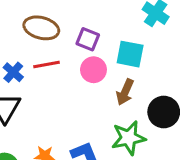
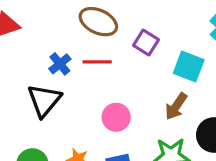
pink circle: (93, 70) -> (116, 117), moved

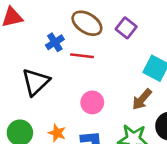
purple square: (146, 43) -> (126, 28), moved
blue cross: (60, 64) -> (55, 42), moved

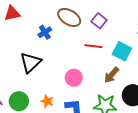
red line: (82, 56) -> (93, 46), moved

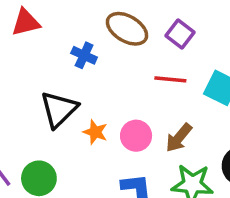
blue cross: (45, 32) -> (84, 55), turned -32
brown arrow: (111, 75) -> (179, 138), moved
orange star: (47, 101) -> (95, 132), moved

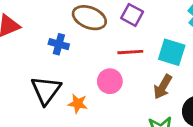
pink circle: (136, 136) -> (110, 81), moved
brown arrow: (179, 138) -> (163, 87), moved

